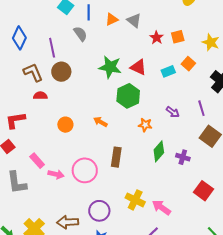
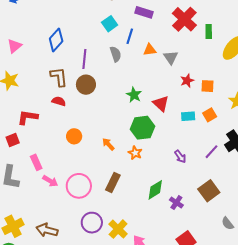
green star: (110, 67) -> (134, 95), size x0.7
purple line: (201, 108) -> (211, 152), moved, turned 42
orange star: (145, 125) -> (135, 153), moved
purple circle: (99, 211) -> (92, 223), moved

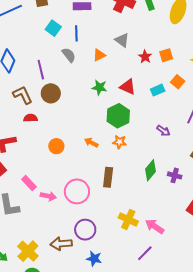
orange triangle: (150, 50) -> (99, 55), moved
purple circle: (92, 223) -> (85, 230), moved

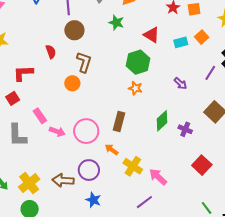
green star: (99, 87) -> (116, 23), moved
brown L-shape: (23, 95) -> (84, 62), moved, turned 35
red semicircle: (30, 118) -> (51, 52), turned 64
orange arrow: (91, 142) -> (112, 150), moved

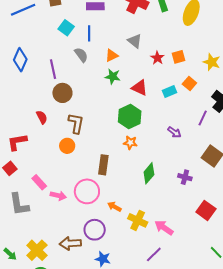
green star: (116, 23) -> (113, 77), moved
brown rectangle: (119, 121) -> (103, 165), moved
green diamond: (162, 121) -> (149, 173), moved

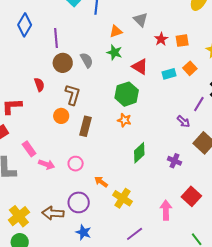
gray semicircle: (81, 55) -> (87, 60), moved
purple arrow: (174, 132) -> (183, 122), moved
brown rectangle: (103, 165) -> (85, 126), moved
pink circle: (87, 191) -> (76, 164), size x0.6
pink arrow: (164, 228) -> (166, 210), moved, turned 48

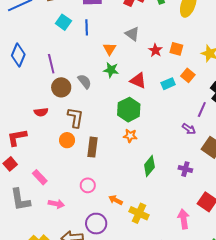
orange triangle: (116, 31) -> (110, 49), turned -32
orange square: (182, 41) -> (176, 49), turned 32
red semicircle: (39, 85) -> (41, 112), turned 112
pink arrow: (47, 164) -> (56, 204), moved

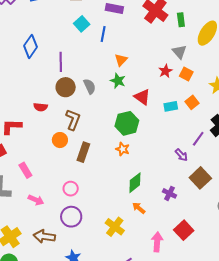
gray triangle: (132, 34) -> (179, 52), moved
orange arrow: (116, 200) -> (139, 208), moved
purple circle: (96, 224) -> (71, 217), moved

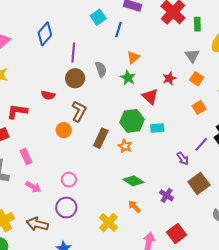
red star: (165, 71) -> (169, 78), moved
gray semicircle: (90, 86) -> (101, 69), moved
cyan rectangle: (171, 106) -> (157, 128), moved
brown rectangle: (83, 152) -> (101, 138), moved
green diamond: (135, 183) -> (133, 181), turned 65

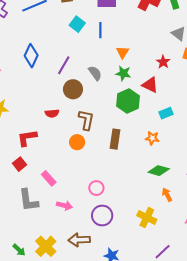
purple line: (73, 53) -> (64, 65), turned 42
green hexagon: (132, 121) -> (128, 101), moved
orange star: (125, 146) -> (152, 138), moved
orange arrow: (134, 206) -> (167, 195), turned 32

